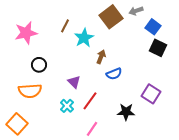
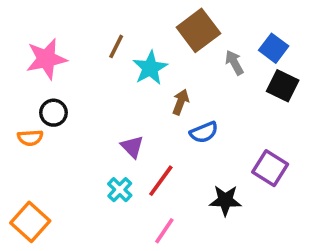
gray arrow: (136, 11) -> (234, 63), moved, turned 80
black circle: (39, 65) -> (54, 113), moved
orange semicircle: (30, 91) -> (30, 138), moved, size x0.6

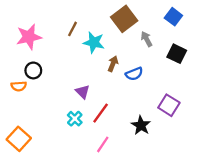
blue square: (274, 48) -> (173, 17), moved
cyan star: (150, 68) -> (94, 42), turned -30
blue semicircle: (204, 132) -> (134, 74), moved
black star: (225, 200) -> (141, 125), turned 30

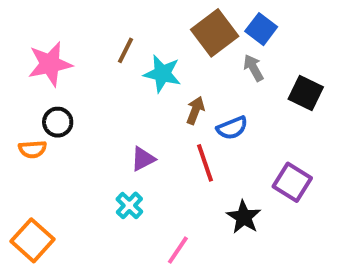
blue square: (173, 17) -> (261, 29), moved
purple triangle: (83, 92) -> (143, 159), turned 48
red line: (101, 113) -> (205, 163), moved, turned -55

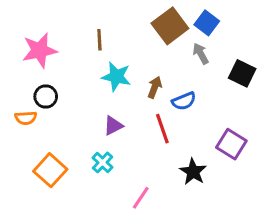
brown line: (126, 50) -> (99, 40), turned -30
cyan star: (162, 74) -> (116, 77), moved
orange square: (32, 240) -> (50, 170), moved

